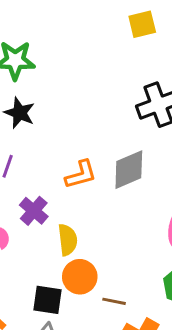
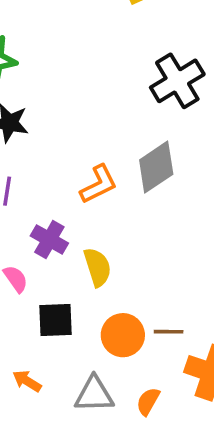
orange circle: (80, 277) -> (123, 335), moved
black square: (48, 300) -> (55, 320), moved

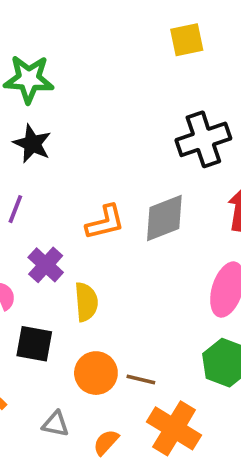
gray triangle: (94, 394) -> (55, 424), size x0.7

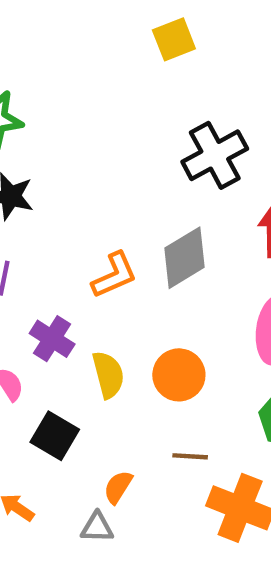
black square: (34, 344) -> (55, 436), turned 30
orange circle: (96, 373) -> (179, 375), moved
orange semicircle: (106, 442) -> (118, 487), moved

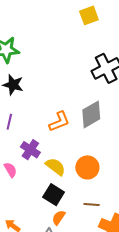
yellow semicircle: (108, 375) -> (55, 167), turned -40
black square: (55, 436) -> (54, 195), moved

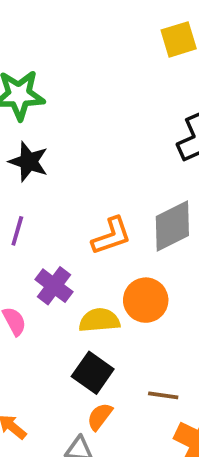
yellow semicircle: (55, 167) -> (99, 320), turned -45
orange circle: (87, 167) -> (146, 300), moved

